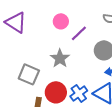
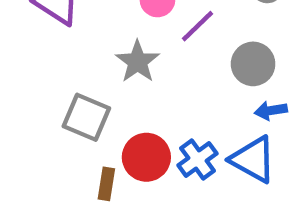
gray star: (60, 58) -> (137, 62), moved

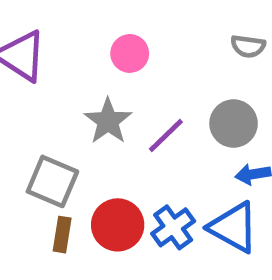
purple line: (197, 26) -> (166, 136), moved
brown rectangle: (106, 184) -> (62, 235), moved

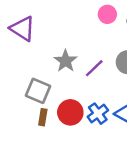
pink circle: (130, 53) -> (107, 14), moved

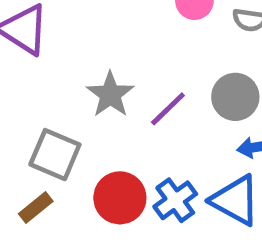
brown rectangle: (43, 117) -> (36, 207), moved, turned 42

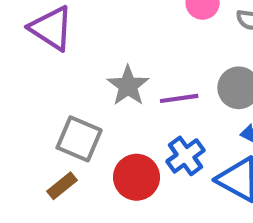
purple line: (168, 109) -> (179, 98), turned 36
blue cross: (175, 200) -> (185, 156), moved

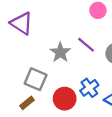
purple line: (179, 98) -> (86, 45), moved, turned 48

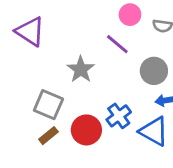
purple line: (86, 45) -> (117, 44), moved
brown rectangle: (27, 103) -> (48, 136), moved

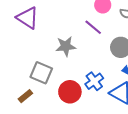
gray star: (81, 69) -> (66, 46), turned 30
brown rectangle: (48, 136) -> (25, 96), moved

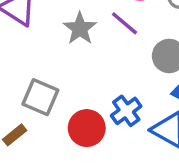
gray star: (66, 46) -> (80, 28), moved, turned -30

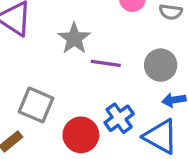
purple line: (124, 23) -> (106, 63), moved, turned -32

